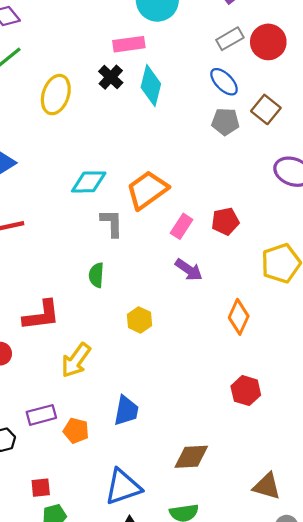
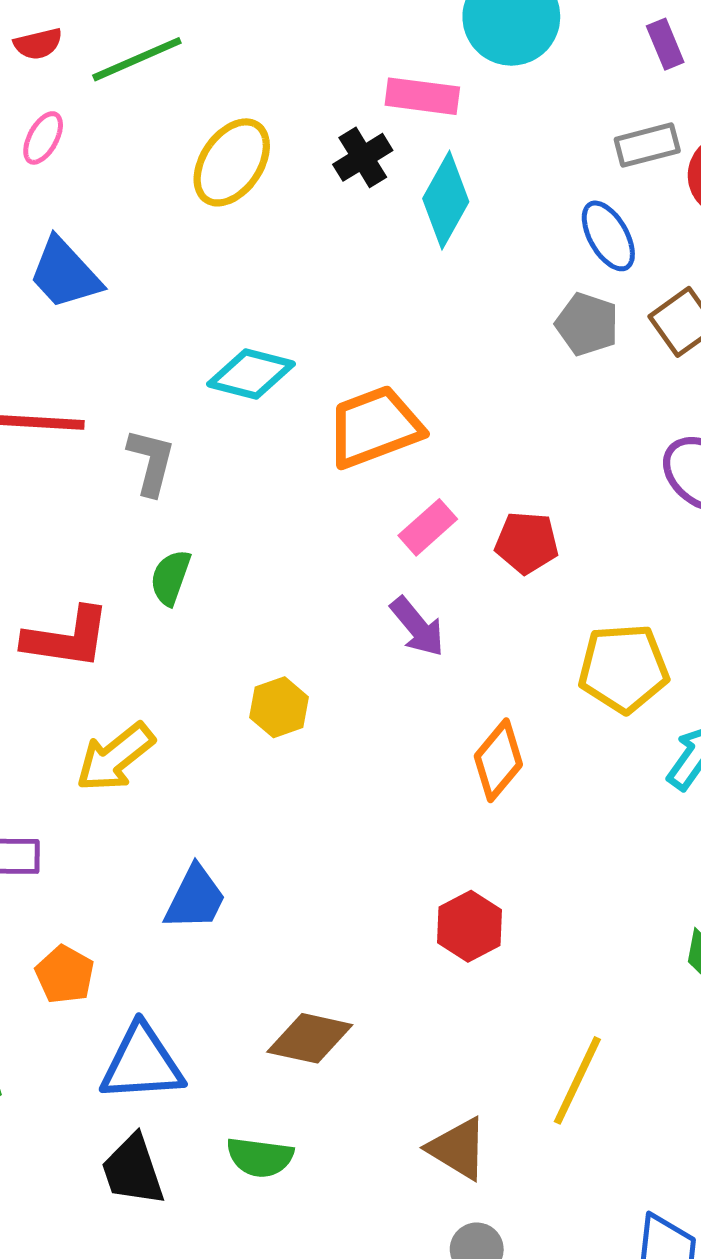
gray L-shape: (112, 223) -> (151, 462), moved
green semicircle: (96, 275) -> (170, 578), moved
orange pentagon: (76, 431) -> (65, 975), moved

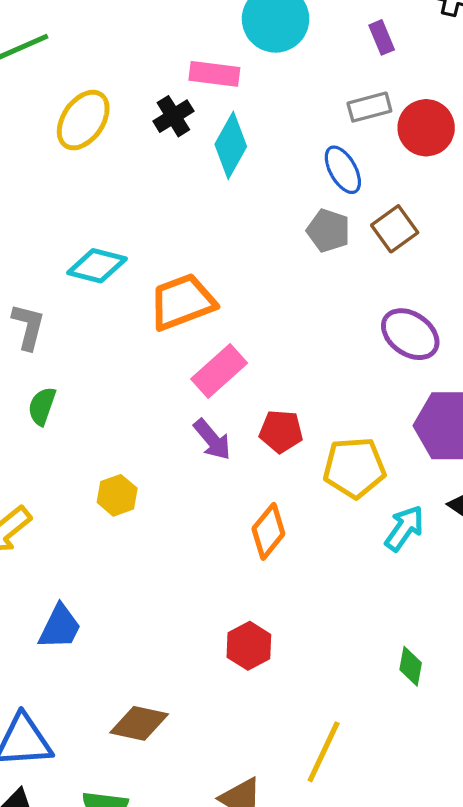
pink rectangle: (428, 527) -> (219, 371), size x1.4
red pentagon: (527, 543) -> (281, 431), moved

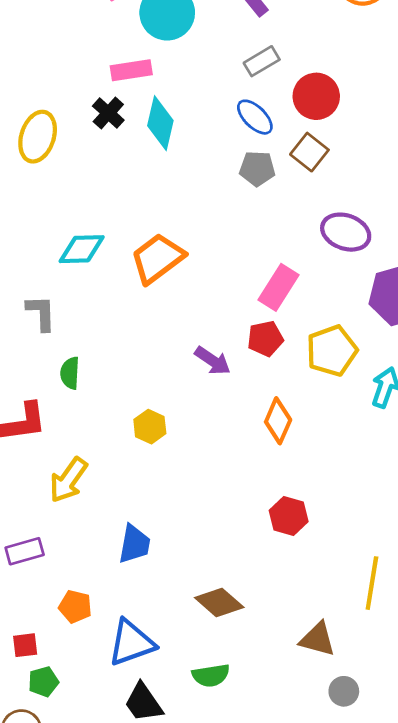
red circle: (426, 128) -> (316, 96), moved
pink rectangle: (219, 371) -> (278, 287), moved
brown diamond: (139, 723) -> (219, 603), turned 45

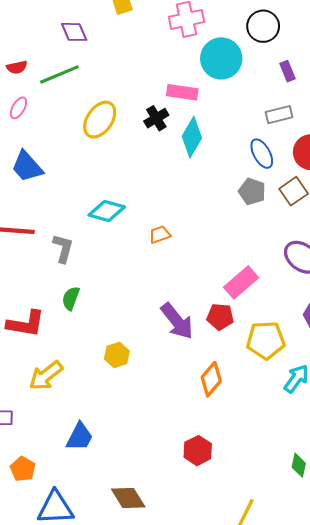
orange trapezoid: (157, 258) -> (160, 235), size x0.5
purple arrow: (213, 361) -> (177, 321), size x1.4

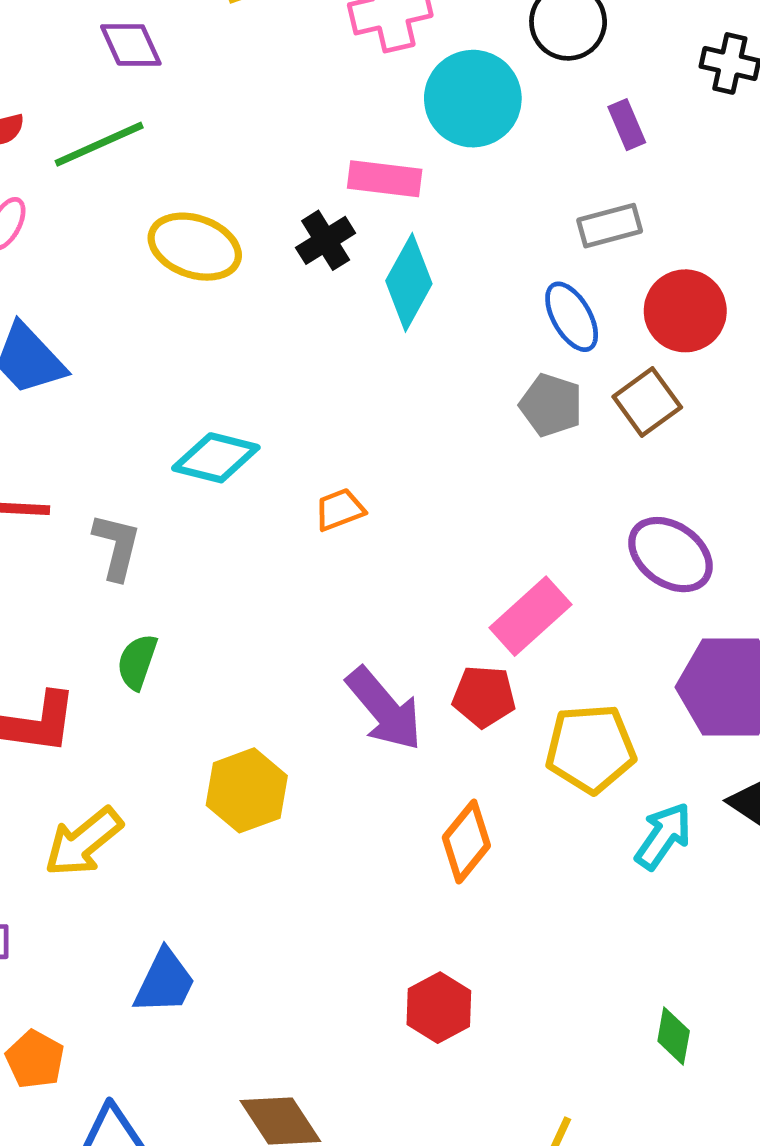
yellow ellipse: (100, 120) -> (195, 247), turned 75
yellow hexagon: (117, 355) -> (247, 790), size x1.4

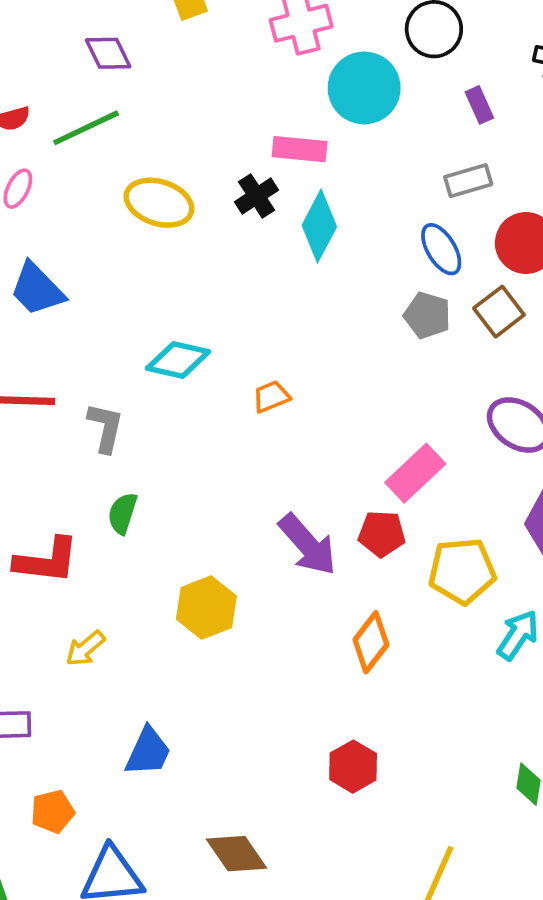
yellow arrow: (83, 842) -> (85, 648), size x0.7
orange pentagon: (35, 1059) -> (53, 811), turned 30

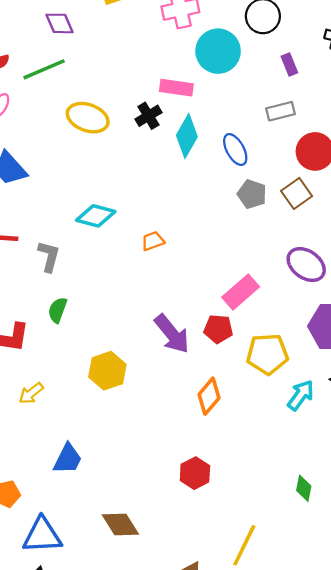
blue ellipse: (441, 249) -> (235, 150), moved

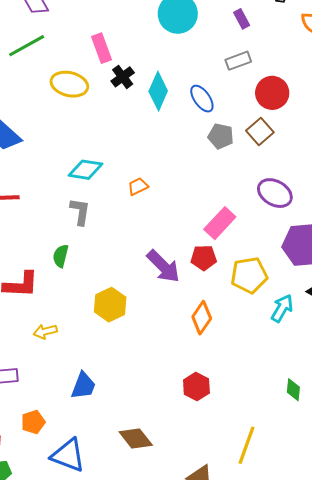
pink rectangle: (176, 88) -> (102, 48), moved, turned 68
gray L-shape: (49, 256) -> (80, 212), moved
yellow arrow: (31, 393) -> (45, 331), turned 30
blue triangle: (42, 535) -> (68, 455), turned 30

